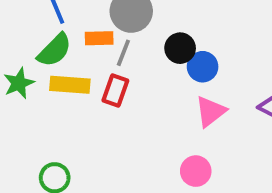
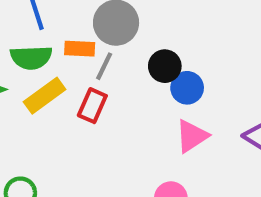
green semicircle: (55, 50) -> (31, 57), turned 39
yellow rectangle: (70, 85) -> (45, 96), turned -45

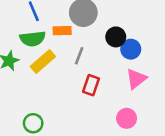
gray line: (104, 66) -> (79, 56), moved
red rectangle: (92, 106) -> (91, 85), moved

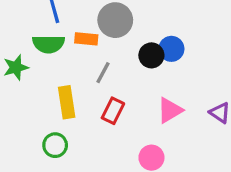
blue circle: (131, 49) -> (171, 49), moved
yellow rectangle: (43, 62) -> (67, 102), moved, turned -65
green circle: (33, 123) -> (55, 145), moved

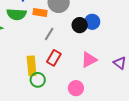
yellow rectangle: (67, 102) -> (32, 66), moved
green circle: (55, 145) -> (38, 80), moved

